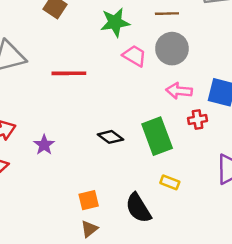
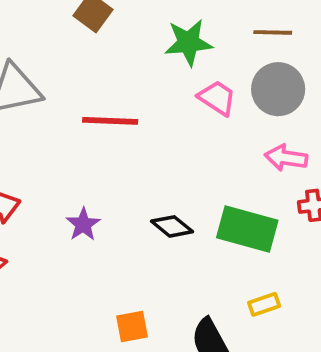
green rectangle: (157, 136) -> (247, 229), turned -57
purple star: (44, 145) -> (83, 224), moved
yellow rectangle: (170, 182) -> (264, 304), turned -42

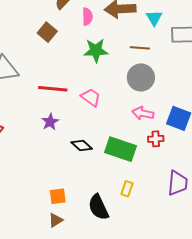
pink trapezoid: (217, 98) -> (91, 97), moved
purple star: (83, 224) -> (50, 122), moved
yellow rectangle: (264, 304) -> (127, 189), turned -56

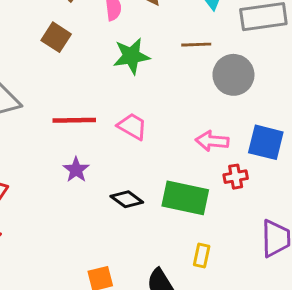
gray circle: (141, 77) -> (233, 75), moved

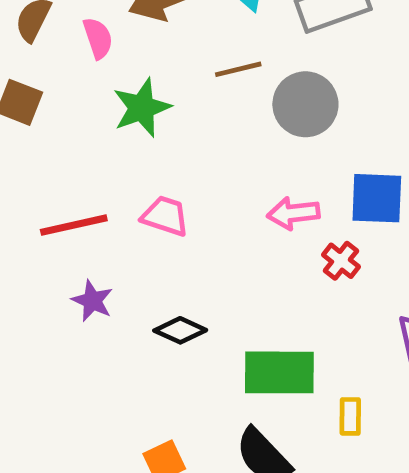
red cross: (236, 177) -> (341, 261), turned -30
green rectangle: (185, 198) -> (279, 372), moved
yellow rectangle: (202, 255) -> (350, 416), moved

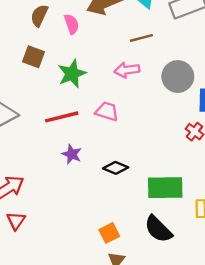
gray circle: (305, 104) -> (178, 77), moved
green star: (142, 108) -> (72, 74), moved
pink arrow: (293, 213) -> (127, 70), moved

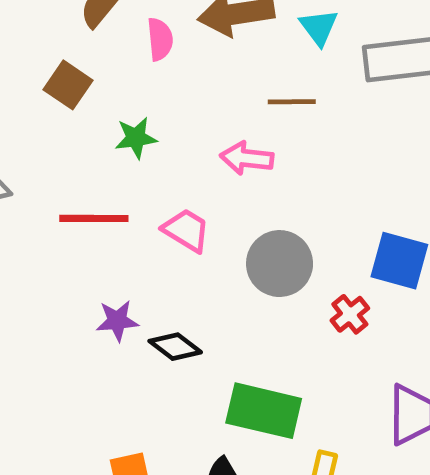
green star: (72, 74) -> (136, 138), size x0.7
gray circle: (178, 77) -> (280, 264), moved
purple star: (72, 154) -> (117, 321), moved, turned 30

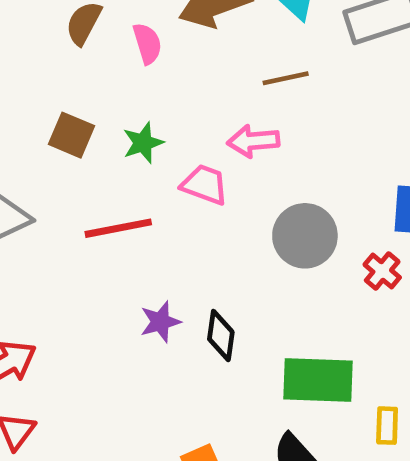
brown square: (68, 85) -> (72, 135), moved
pink trapezoid: (186, 230) -> (205, 185), moved
black diamond: (175, 347) -> (221, 335), turned 72

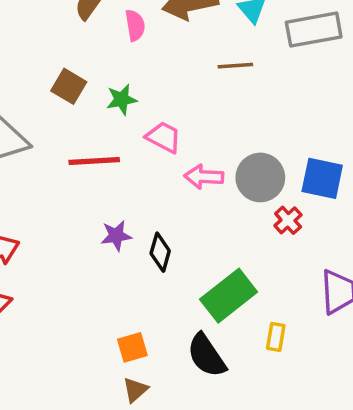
pink arrow: (253, 141) -> (204, 177), moved
gray circle: (305, 236) -> (260, 177), moved
green rectangle: (318, 380) -> (229, 296), turned -48

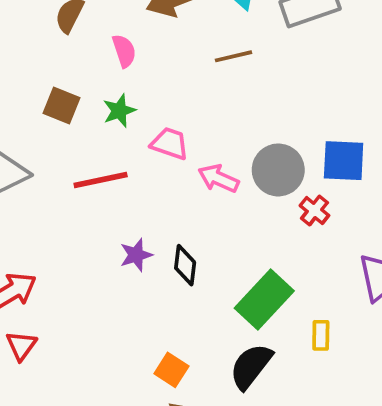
pink semicircle: (135, 25) -> (124, 51), moved
pink arrow: (204, 177) -> (218, 178), turned 30
orange square: (132, 347) -> (171, 370), turned -32
black semicircle: (207, 355) -> (251, 366), turned 81

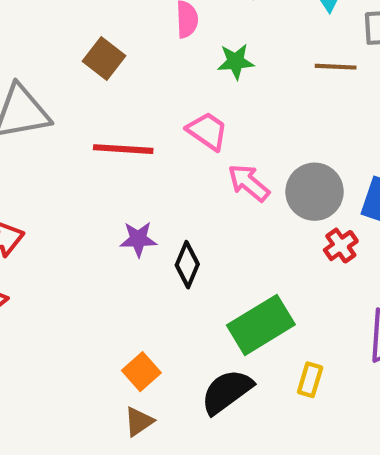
brown line: (233, 56) -> (336, 67), moved
green star: (119, 111) -> (236, 62), moved

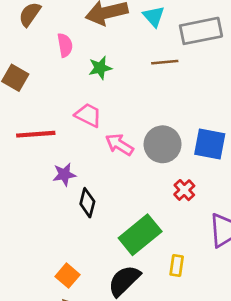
purple star: (138, 239) -> (64, 174), moved
red cross: (341, 246) -> (184, 190), moved

